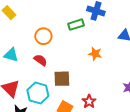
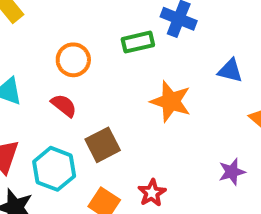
orange star: (95, 54) -> (171, 101), size x1.5
brown square: (62, 79) -> (103, 145), turned -30

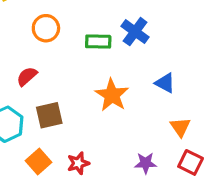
orange circle: (73, 60) -> (46, 28), moved
red semicircle: (64, 106) -> (27, 76), turned -95

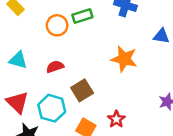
green rectangle: (98, 42) -> (82, 16), moved
red semicircle: (27, 76) -> (55, 67), turned 42

